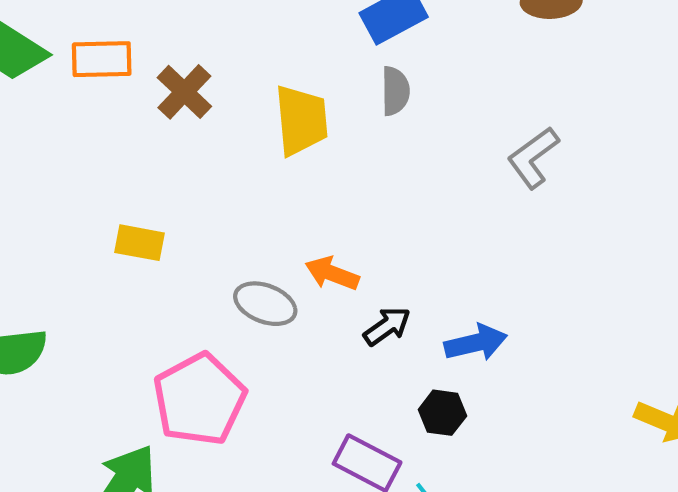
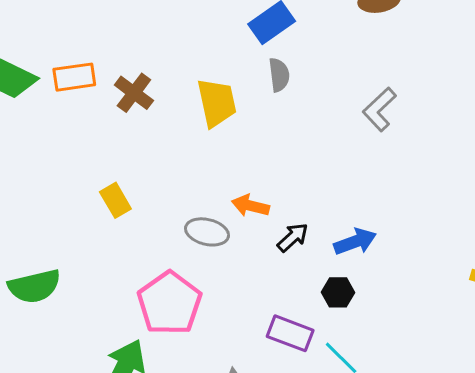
yellow rectangle: (140, 243) -> (115, 200), turned 56

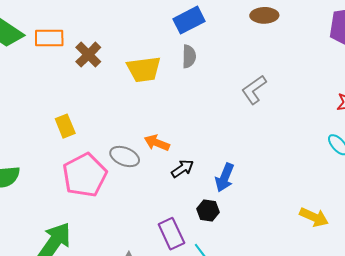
yellow trapezoid: (217, 103) -> (144, 69), turned 87
blue arrow: (355, 242) -> (225, 177), turned 124
pink pentagon: (170, 303) -> (85, 175), moved
purple rectangle: (290, 333) -> (171, 234), turned 36

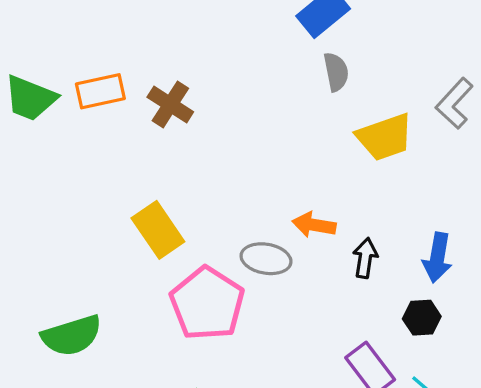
yellow trapezoid: (144, 69) -> (385, 137), moved
yellow rectangle: (65, 126) -> (158, 230), size x1.4
black arrow: (182, 169) -> (365, 258), turned -35

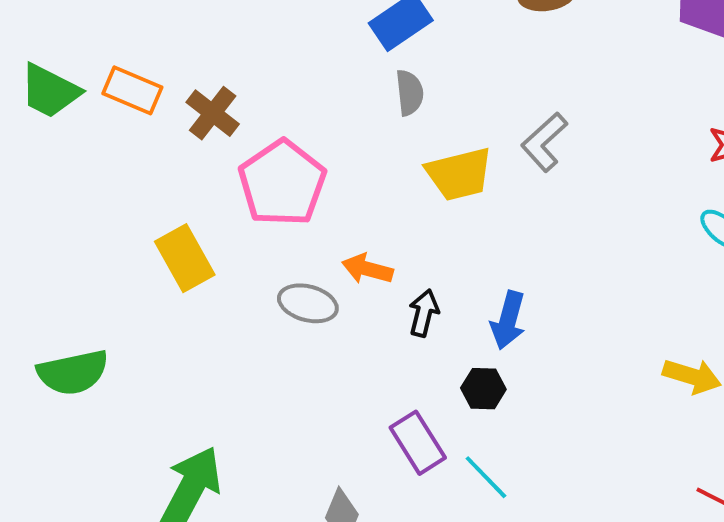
orange rectangle: (100, 91) -> (132, 90), turned 30
pink pentagon: (207, 304) -> (282, 183), moved

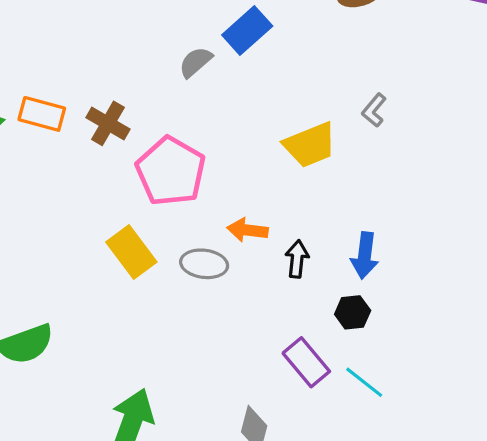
gray semicircle: (409, 93) -> (196, 62), moved, turned -117
gray L-shape: (544, 142) -> (374, 110), size x0.7
yellow rectangle: (185, 258) -> (131, 252), moved

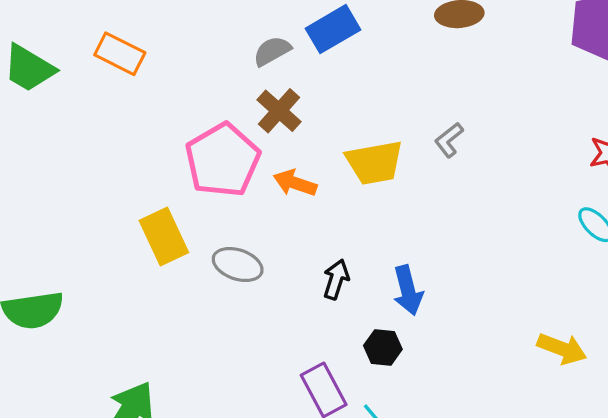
orange rectangle: (42, 114) -> (120, 54), moved
brown cross: (108, 123) -> (279, 111), moved
orange arrow: (248, 230) -> (295, 183), moved
blue arrow: (365, 255) -> (408, 290), turned -33

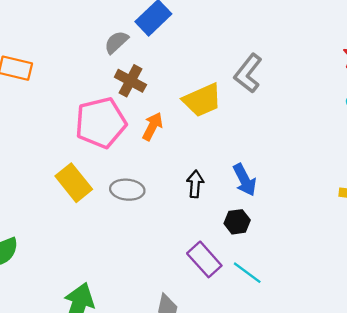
gray L-shape: (449, 140) -> (248, 73), size x1.6
pink pentagon: (223, 160) -> (101, 123), turned 30
orange arrow: (295, 183) -> (153, 126), turned 112

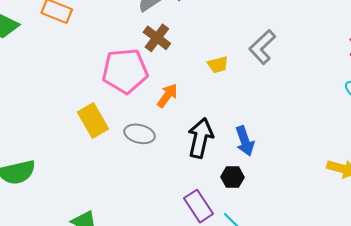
yellow trapezoid: (202, 100) -> (218, 65), size x0.6
orange arrow: (153, 126) -> (167, 96), moved
black arrow: (195, 184) -> (200, 138), size x1.6

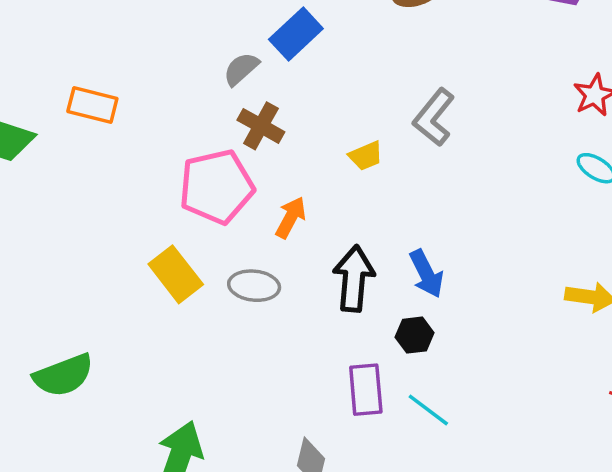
purple rectangle: (198, 206) -> (366, 390), turned 36

